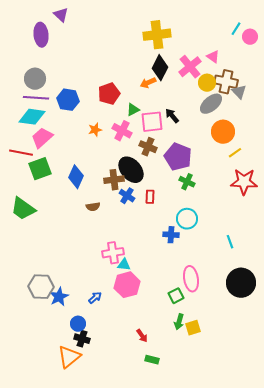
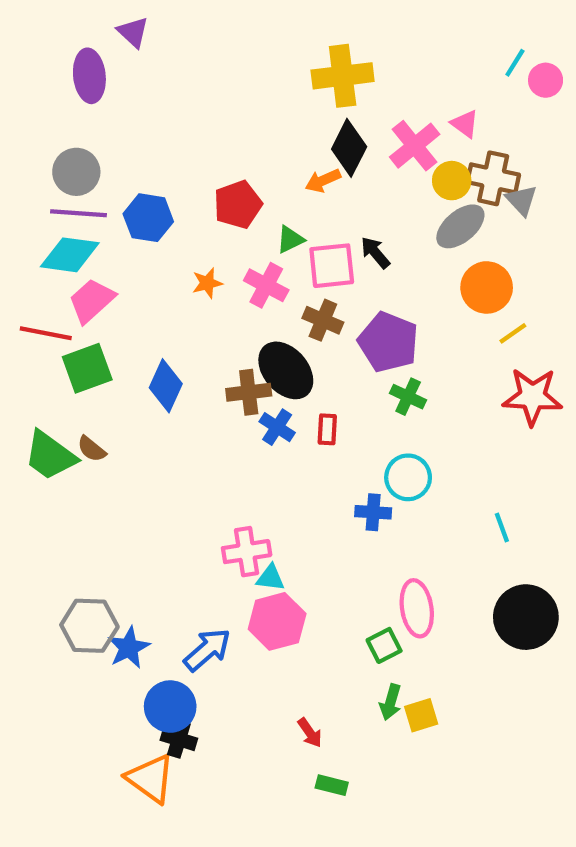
brown semicircle: (93, 207) -> (92, 449), moved, turned 48
blue arrow: (95, 298) -> (207, 650), size x1.6
blue circle: (78, 324) -> (170, 707), size x1.5
orange triangle: (69, 357) -> (151, 779), turned -45

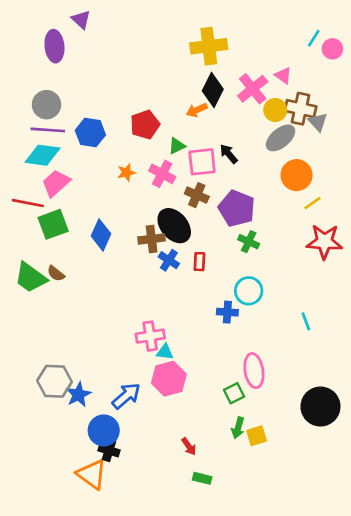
black circle: (526, 617) -> (320, 407), moved

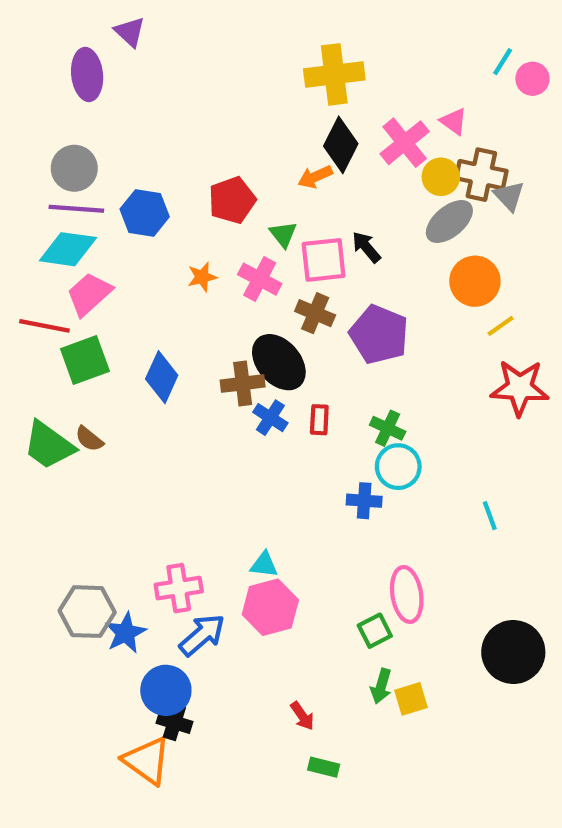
green triangle: (177, 146) -> (283, 234), turned -42
green cross: (249, 242) -> (388, 428), moved
pink cross: (150, 336) -> (179, 588), moved

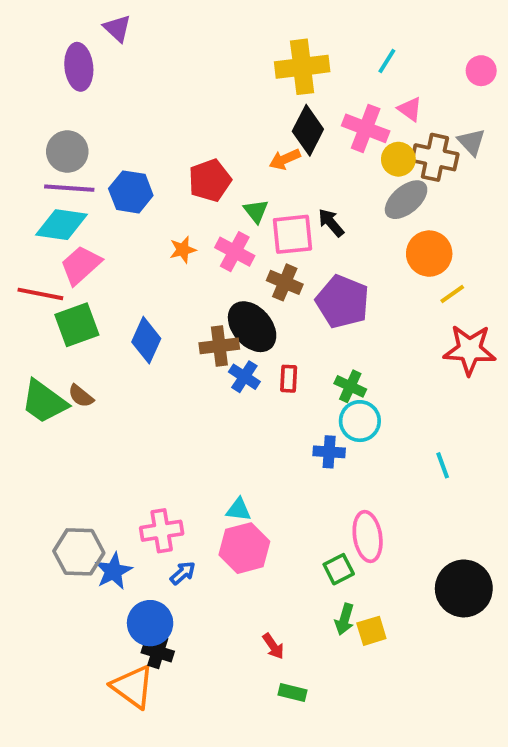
cyan line: (503, 62) -> (387, 61), moved
pink cross: (405, 143) -> (366, 128), turned -30
gray triangle: (509, 196) -> (472, 142), moved
blue arrow: (202, 635) -> (183, 573), size x0.6

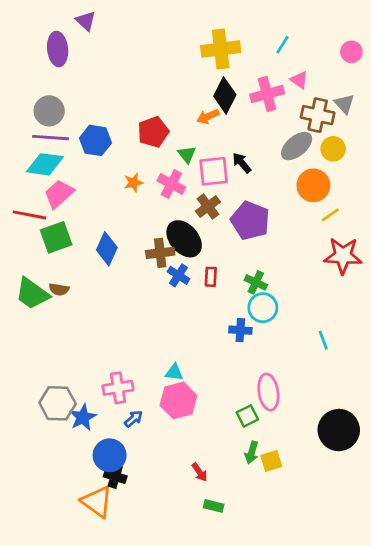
pink cross: (366, 128) -> (267, 94), turned -36
yellow circle: (398, 159) -> (333, 149), moved
brown cross: (285, 282) -> (208, 206), turned 30
brown semicircle: (81, 396) -> (59, 289), turned -30

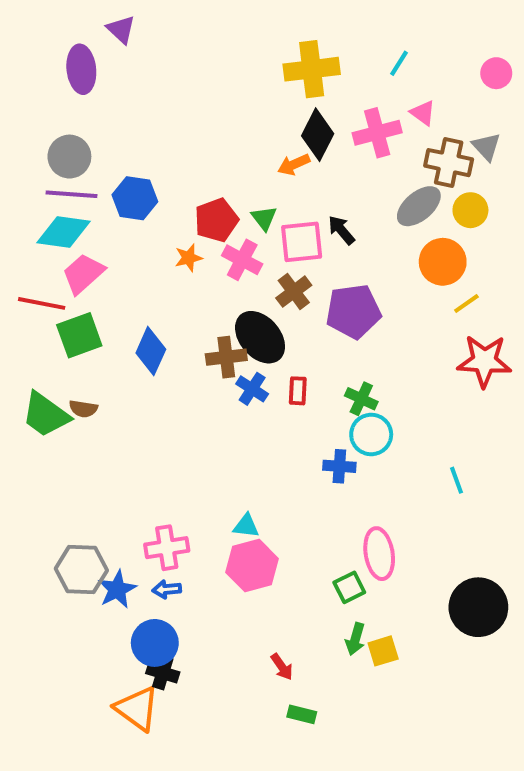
red pentagon: (153, 132) -> (216, 220), moved
purple pentagon: (250, 221) -> (353, 311), turned -30
blue arrow: (133, 419) -> (167, 589), moved, turned -144

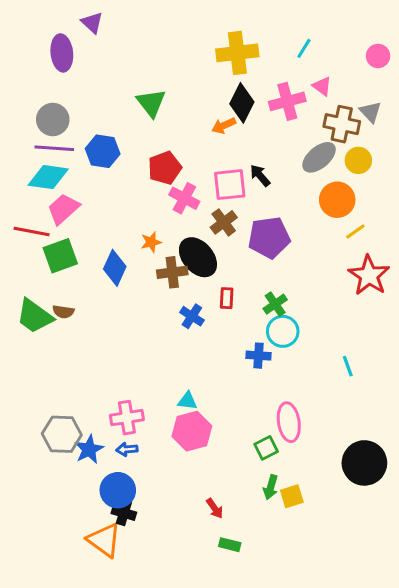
green triangle: (264, 218) -> (151, 103), moved, size x1.5
orange star: (189, 258) -> (151, 242), moved
red star: (484, 361) -> (369, 275), turned 30
blue cross: (252, 389) -> (192, 316), moved
green cross: (361, 399) -> (275, 304), turned 30

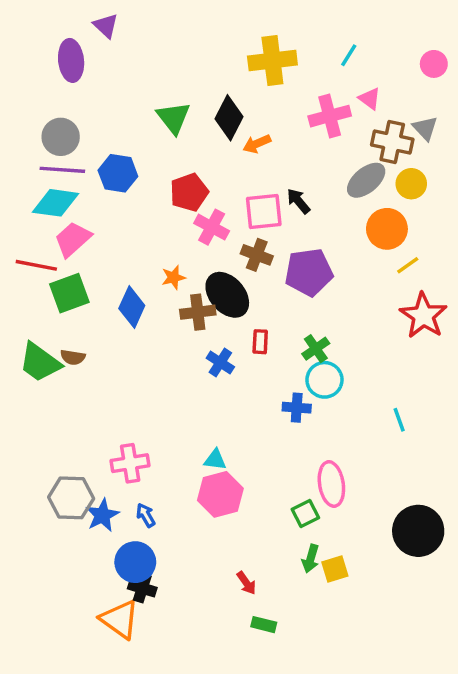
black diamond: (242, 103) -> (229, 118), moved
brown cross: (224, 222) -> (257, 255), turned -32
pink cross: (127, 418) -> (130, 463), moved
blue arrow: (127, 449) -> (146, 515), turned 65

